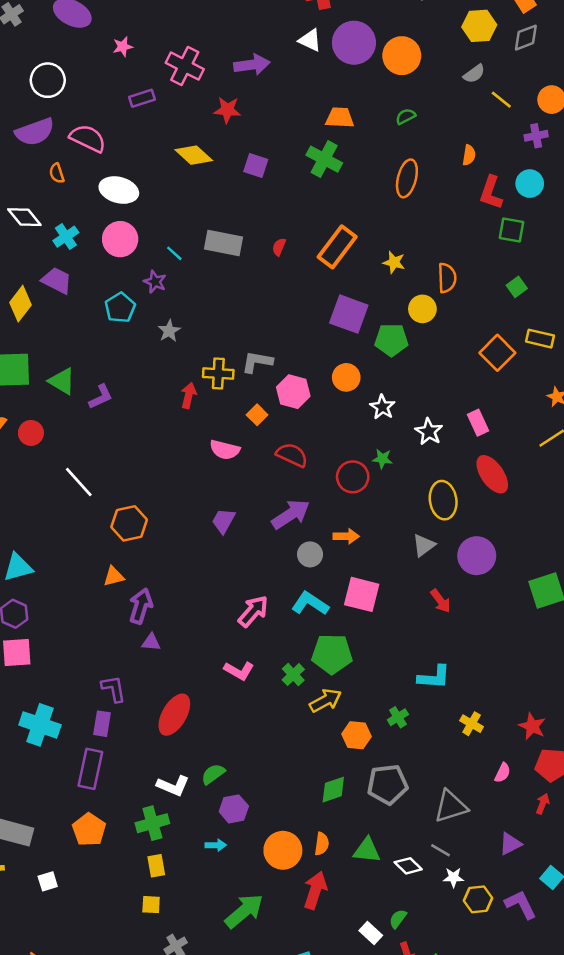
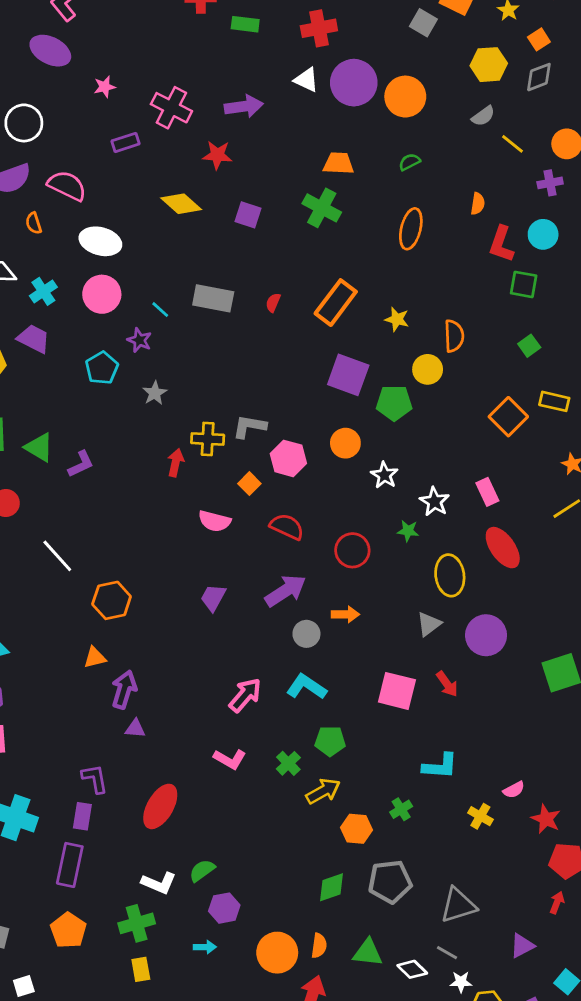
green star: (382, 459) -> (408, 531), moved
pink square: (362, 594) -> (397, 691), moved
green pentagon: (332, 654) -> (330, 741), size x0.7
pink semicircle: (503, 773) -> (514, 790), moved, turned 36

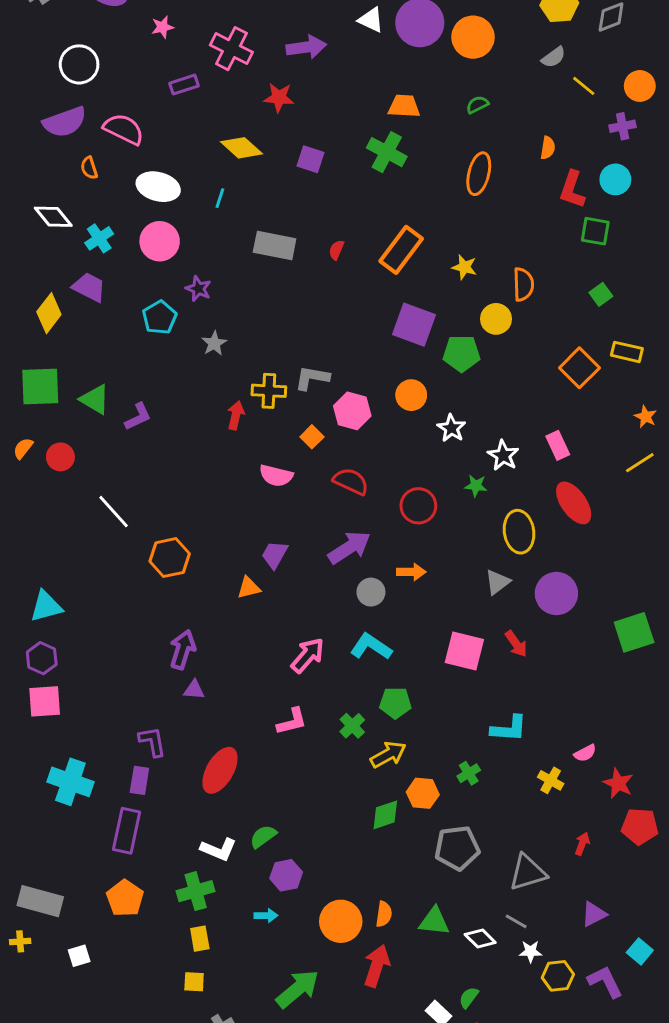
cyan line: (160, 310) -> (220, 198), moved, turned 66
orange triangle: (95, 658) -> (249, 588), moved
pink L-shape: (230, 759) -> (292, 721), turned -44
green diamond: (331, 887) -> (385, 815), moved
red arrow: (557, 903) -> (582, 844), moved

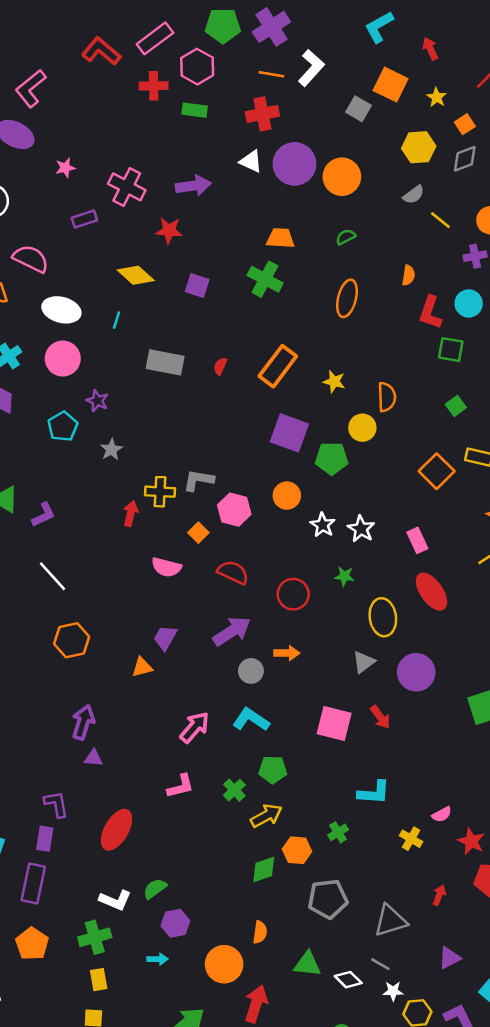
white star: (503, 455) -> (361, 529), moved
white line: (114, 512) -> (52, 576), moved
orange semicircle: (384, 914) -> (260, 932), moved

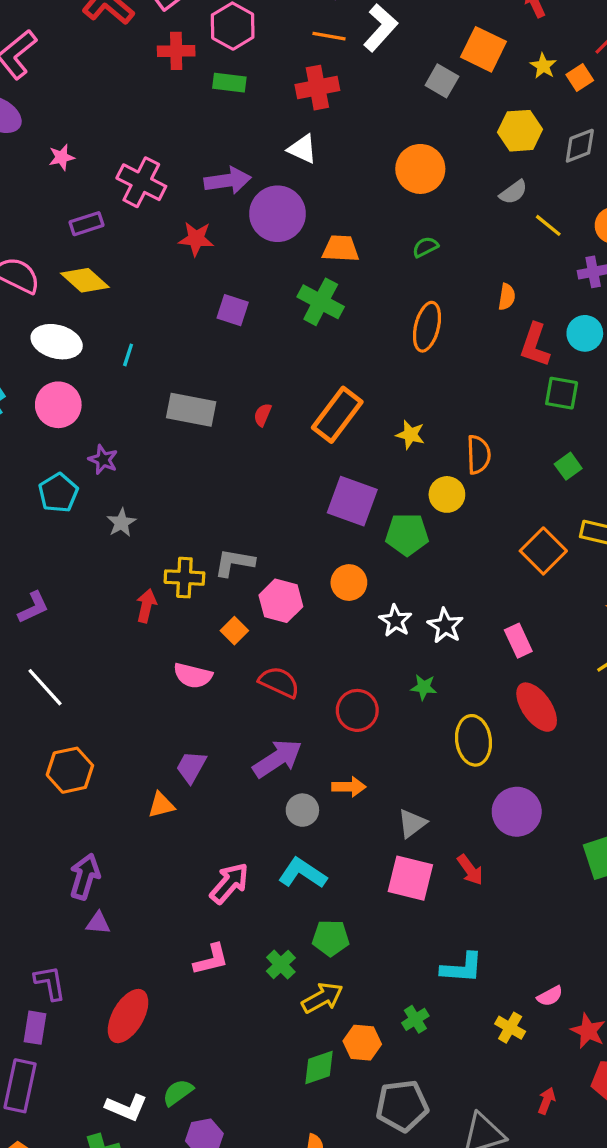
orange square: (465, 124) -> (580, 78), moved
purple circle: (294, 164) -> (278, 214), moved
yellow diamond: (136, 275) -> (85, 280), moved
gray triangle: (364, 662) -> (412, 823), moved

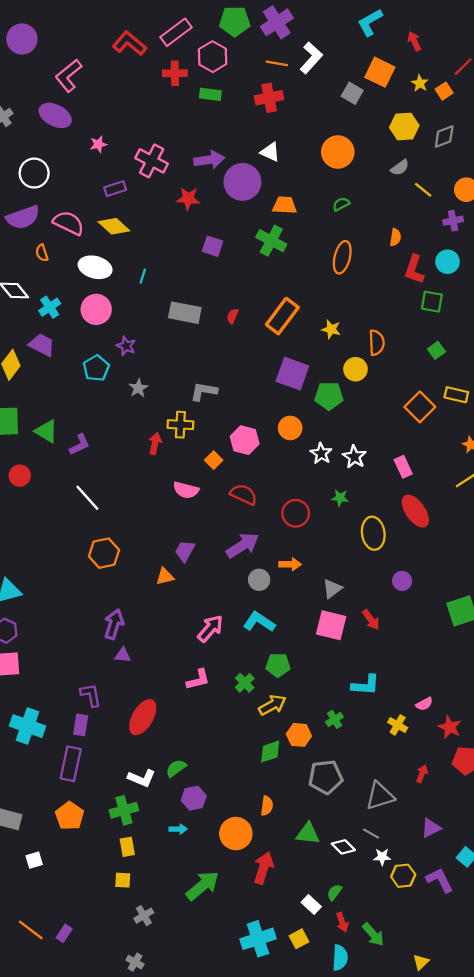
white triangle: (302, 149) -> (270, 152), moved
gray L-shape: (234, 563) -> (204, 391), moved
purple circle: (517, 812) -> (402, 581), size x0.6

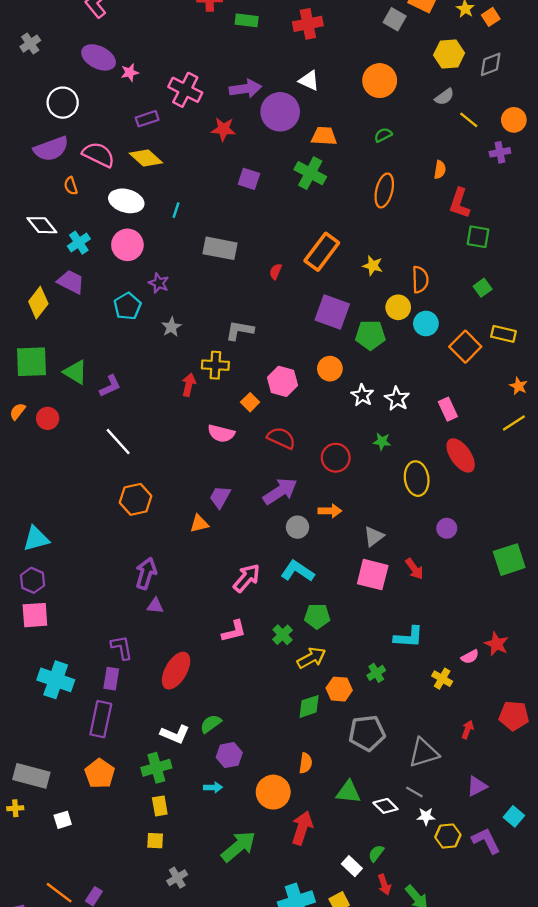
purple ellipse: (55, 115) -> (99, 57), moved
cyan circle: (447, 262) -> (426, 324), moved
red semicircle: (233, 316) -> (276, 271), moved
red star: (450, 727) -> (496, 644), moved

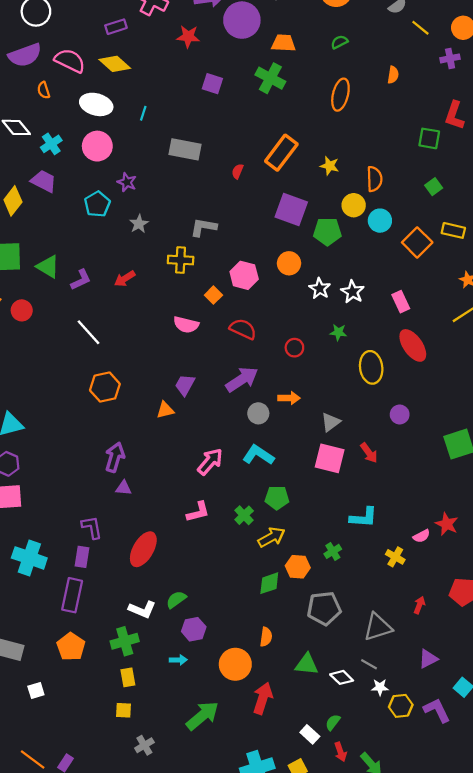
red L-shape: (459, 203) -> (454, 115), moved
red arrow: (189, 385) -> (125, 279), moved, turned -135
red circle: (336, 458) -> (294, 348), size x0.7

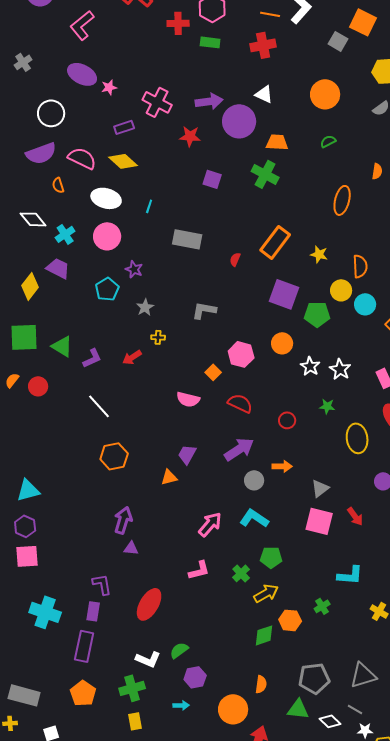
orange ellipse: (340, 95) -> (342, 200), moved
yellow cross: (181, 260) -> (158, 337), moved, size x0.6
gray pentagon: (324, 608) -> (314, 678), moved

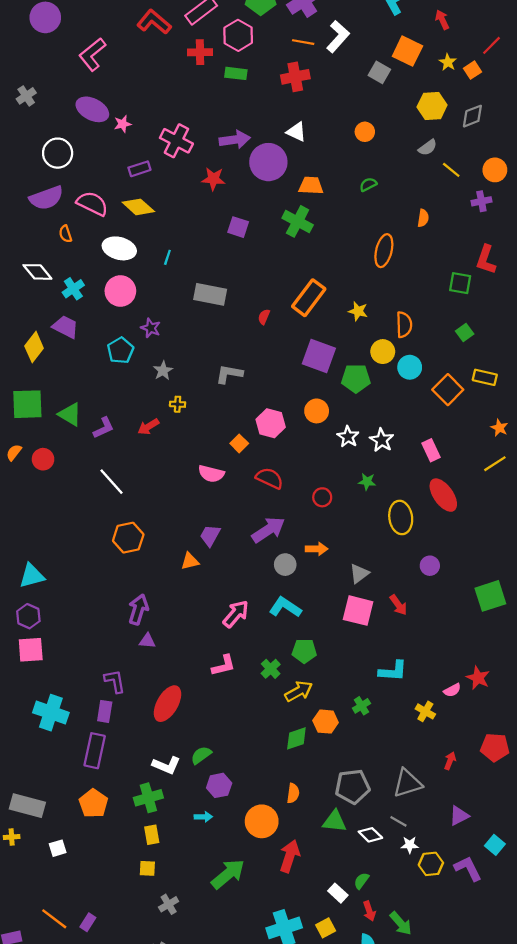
orange circle: (325, 94) -> (365, 132), size x0.6

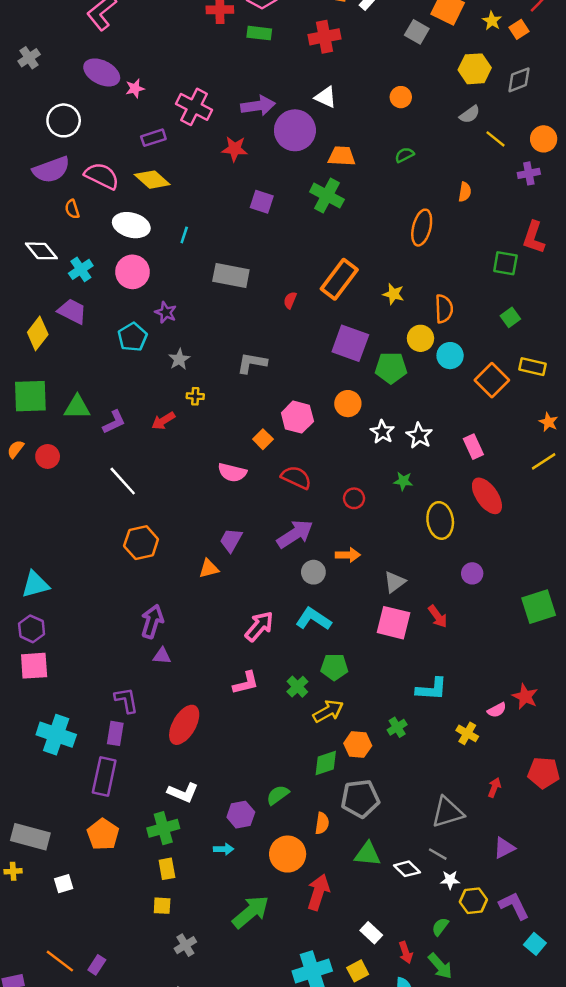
green triangle: (70, 414) -> (77, 407), turned -30
green semicircle: (201, 755) -> (278, 795), moved
gray pentagon: (352, 787) -> (360, 799), moved
cyan square: (495, 845) -> (535, 944), moved
green semicircle: (361, 881) -> (440, 927), moved

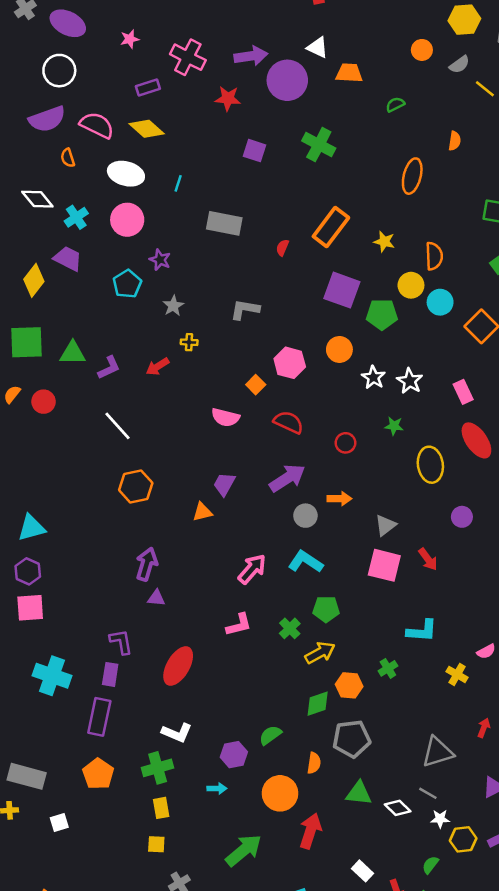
purple ellipse: (102, 72) -> (68, 23), moved
orange circle: (401, 97) -> (422, 50), moved
orange trapezoid: (342, 156) -> (349, 73), moved

